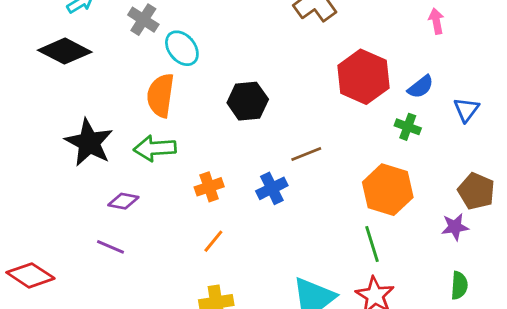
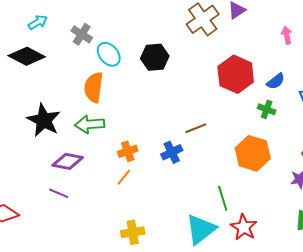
black hexagon: (248, 101) -> (155, 57), moved
purple diamond: (123, 201) -> (68, 161), size x1.4
orange line: (213, 241) -> (124, 177), moved
green line: (372, 244) -> (223, 198), moved

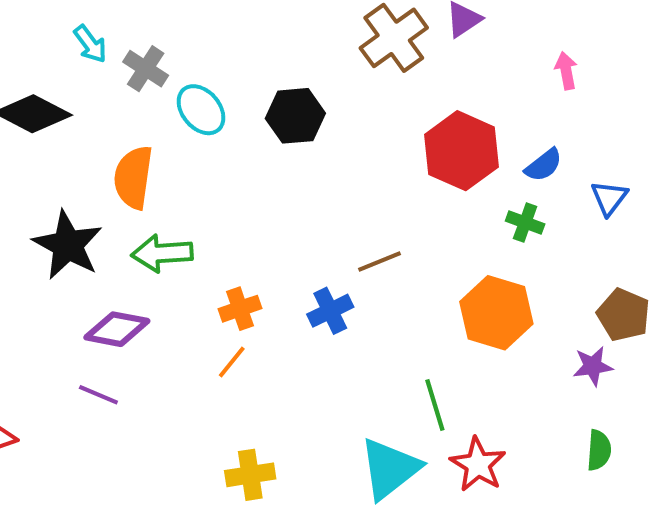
cyan arrow: (38, 22) -> (90, 44), moved, turned 84
orange semicircle: (94, 87) -> (133, 177), moved

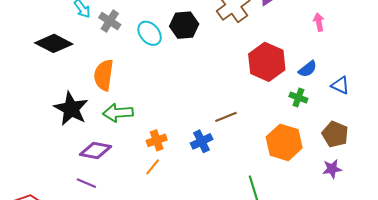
cyan ellipse: (201, 110) -> (150, 33), moved
black hexagon: (295, 116) -> (184, 25), moved
blue triangle: (609, 198) -> (340, 85), turned -42
brown pentagon: (624, 315) -> (335, 134), moved

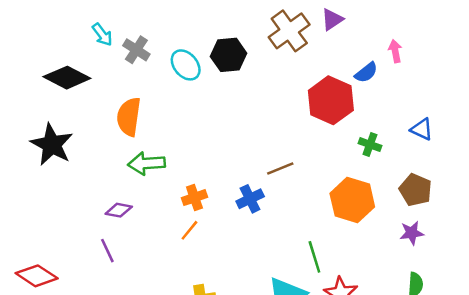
blue semicircle: (308, 69) -> (366, 73), moved
black star: (71, 109) -> (52, 145), moved
purple diamond: (95, 151) -> (119, 210), size x0.7
purple line: (86, 183) -> (107, 251), turned 42

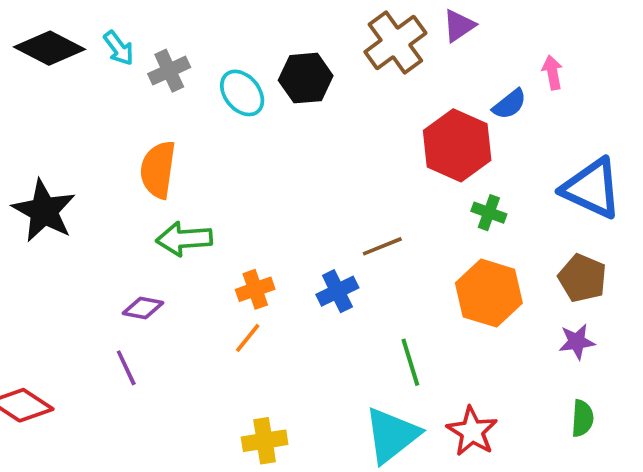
gray cross: (136, 50) -> (169, 71), turned 32
black diamond: (67, 78) -> (50, 48), moved
blue triangle: (422, 129) -> (592, 188), size x1.8
green cross: (370, 145) -> (489, 213), moved
green line: (314, 257) -> (410, 362), moved

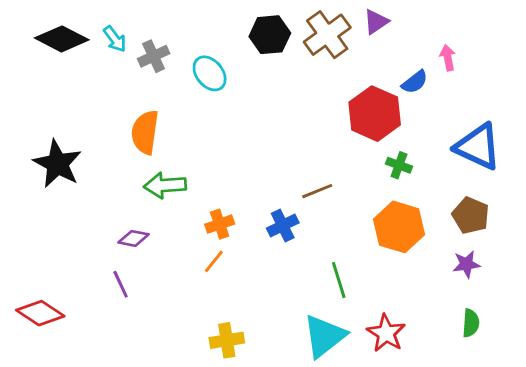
black hexagon: (306, 78) -> (270, 35), moved

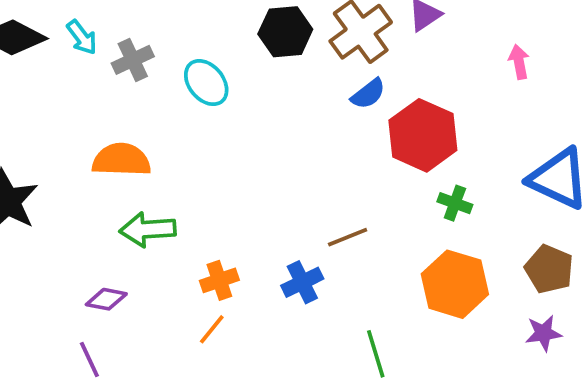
blue semicircle: (415, 82) -> (368, 94), moved
orange semicircle: (145, 132) -> (121, 160), turned 84

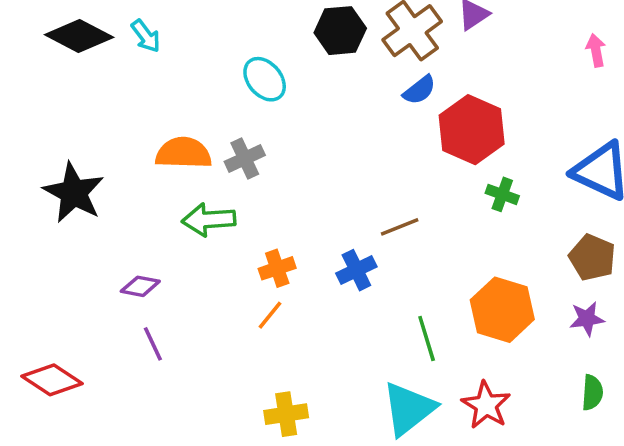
gray cross: (133, 60) -> (245, 158), moved
pink arrow: (519, 62) -> (596, 50), moved
orange hexagon: (455, 284) -> (502, 310), moved
purple diamond: (106, 299) -> (140, 286), moved

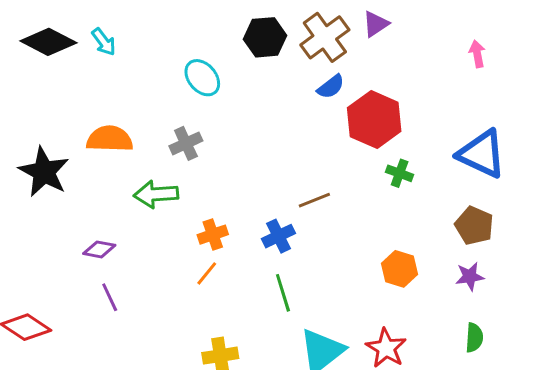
orange semicircle: (184, 153) -> (110, 139), moved
orange hexagon: (502, 310) -> (400, 269), size x0.7
green line: (427, 339) -> (283, 293), moved

